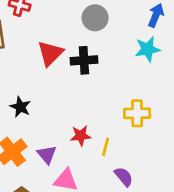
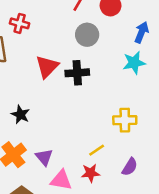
red star: (81, 136) -> (90, 173), moved
yellow line: (106, 147) -> (97, 150), turned 42
purple semicircle: (124, 177) -> (130, 167), moved, turned 72

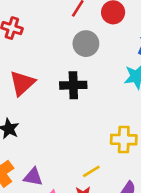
red triangle: (47, 67) -> (22, 83), moved
purple triangle: (44, 157) -> (33, 177), turned -42

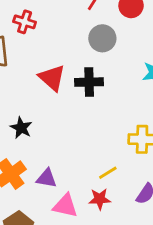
red triangle: (22, 83) -> (52, 78), moved, turned -36

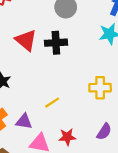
yellow line: (108, 173) -> (52, 103), moved

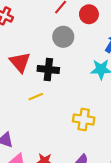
yellow line: (52, 103) -> (36, 97), moved

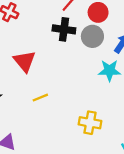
gray circle: (63, 37) -> (92, 36), moved
black cross: (48, 69) -> (64, 29), moved

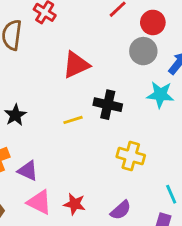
black cross: (64, 29) -> (108, 105), moved
red triangle: (25, 61) -> (76, 65), moved, turned 40

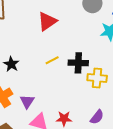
black cross: (108, 105) -> (78, 63), moved
purple triangle: (28, 171) -> (27, 101), turned 49

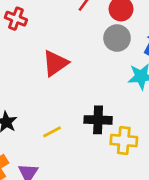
yellow line: (52, 60) -> (52, 132), moved

